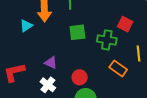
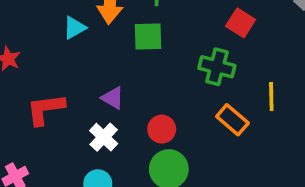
red square: (125, 24) -> (241, 23), moved
green square: (77, 32) -> (148, 37), moved

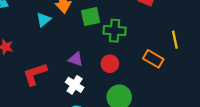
green cross: (217, 67) -> (115, 31), moved
red circle: (162, 129) -> (110, 64), moved

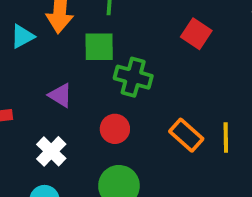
yellow line: (175, 40) -> (226, 138), moved
purple triangle: (76, 59) -> (60, 95), moved

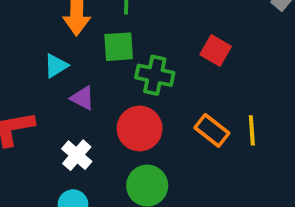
red square: (196, 34) -> (216, 50), moved
cyan triangle: (22, 36) -> (56, 66), moved
red circle: (115, 129) -> (140, 128), size x1.5

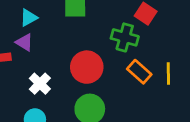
green cross: (155, 75) -> (125, 37), moved
purple triangle: (82, 98) -> (24, 42), moved

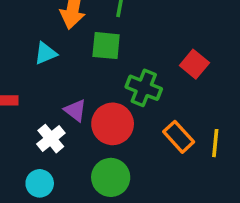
green cross: (125, 37) -> (144, 88), moved
purple triangle: (24, 42) -> (75, 110), moved

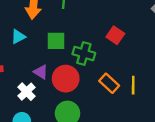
green square: (106, 46) -> (56, 41), moved

